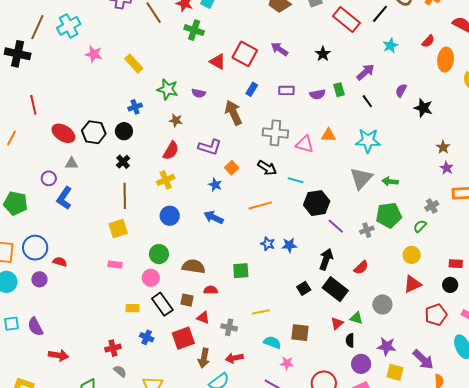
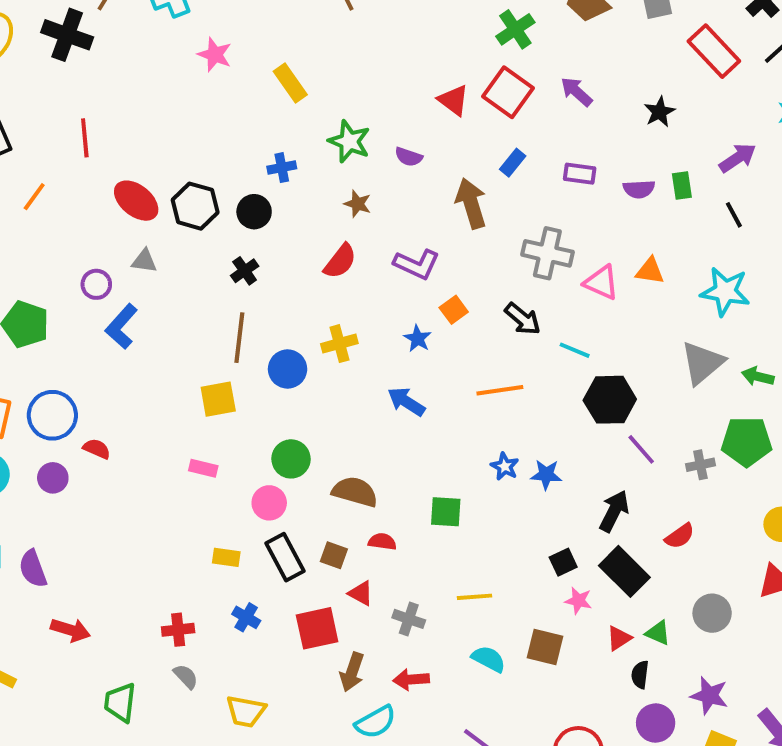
green cross: (194, 30) -> (515, 29), moved, turned 30
yellow cross: (166, 180) -> (339, 344), moved
blue circle: (170, 216) -> (288, 369), moved
pink star: (287, 363) -> (578, 601), moved

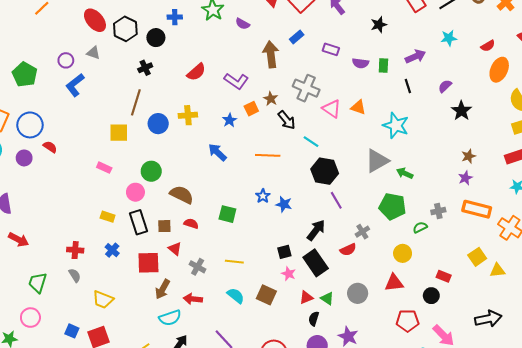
brown star: (358, 204) -> (271, 99), moved
gray cross: (700, 465) -> (362, 232), moved, turned -32
brown square: (334, 555) -> (164, 226), turned -32

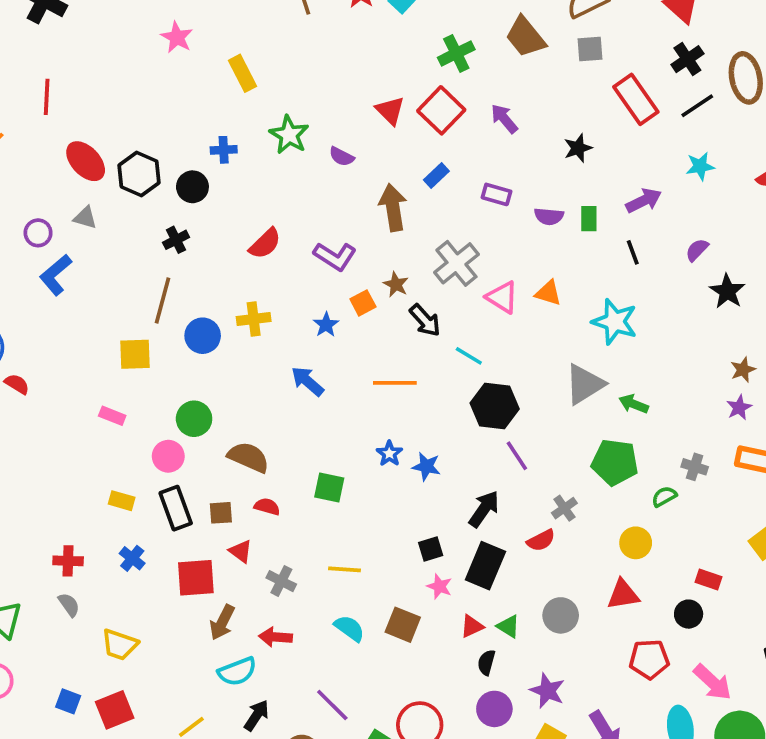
gray cross: (306, 88) -> (456, 263), turned 30
gray cross: (438, 211) -> (695, 467), turned 32
black rectangle: (316, 263) -> (485, 566), turned 60

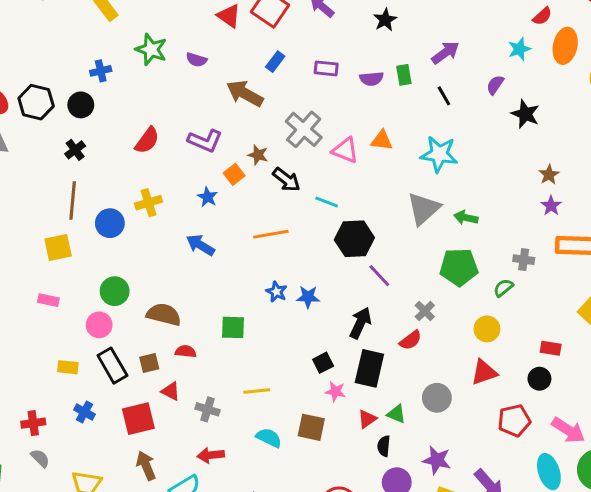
cyan star: (700, 166) -> (519, 49), moved
brown arrow: (393, 208) -> (245, 93), turned -42
brown arrow: (222, 622) -> (146, 466), moved, turned 140

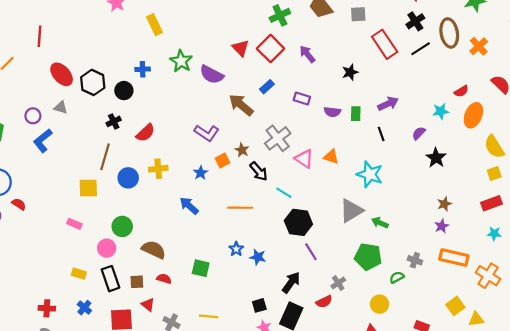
purple semicircle: (196, 60) -> (212, 75), size x1.6
red semicircle: (147, 140) -> (145, 133), moved

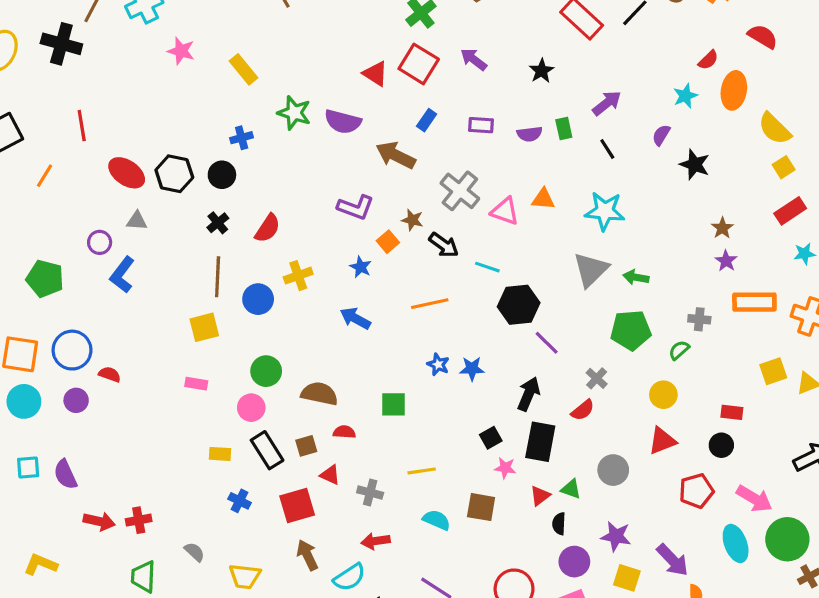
yellow square: (455, 306) -> (773, 371), turned 30
red cross: (47, 308) -> (139, 520), moved

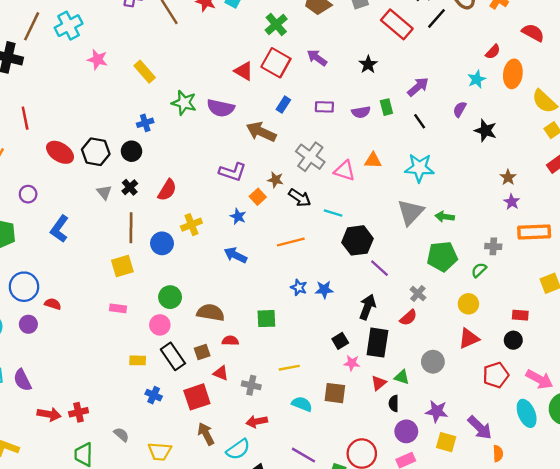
gray triangle: (137, 221) -> (104, 192), moved, turned 49
purple circle: (100, 242) -> (28, 194), moved

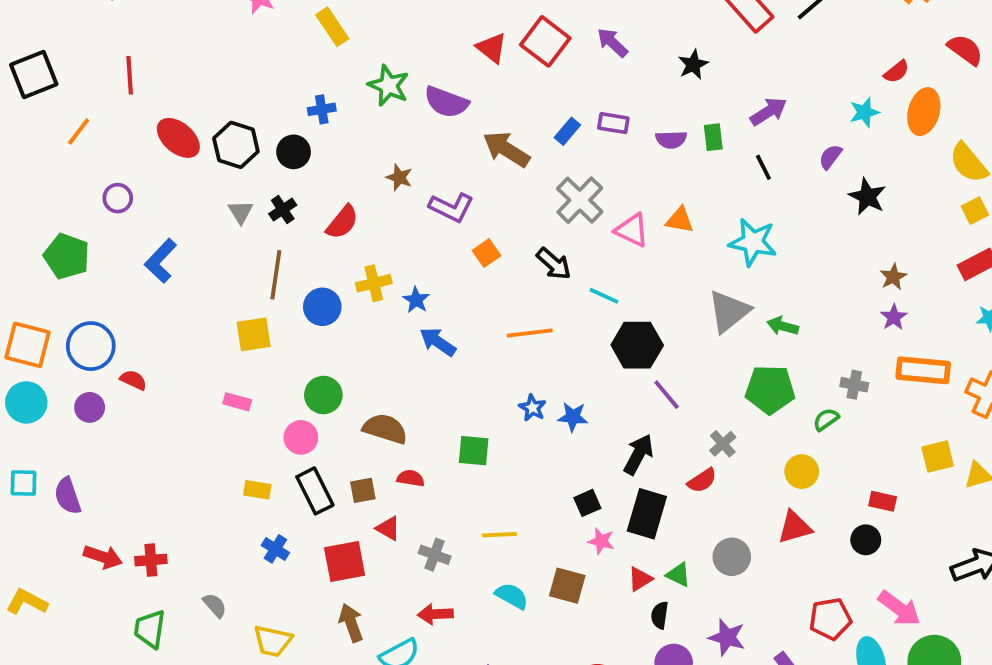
blue rectangle: (283, 105) -> (567, 131), moved
brown star: (276, 180) -> (399, 177), moved
blue star: (238, 216) -> (416, 300), moved
red pentagon: (496, 375) -> (830, 619), moved

